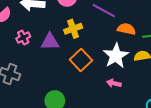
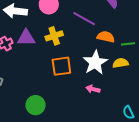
purple triangle: (50, 42) -> (26, 38), moved
orange square: (81, 60) -> (61, 66), turned 35

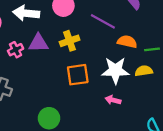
white star: (95, 62) -> (115, 70), turned 30

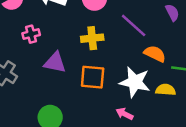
purple triangle: (38, 43) -> (55, 63), moved

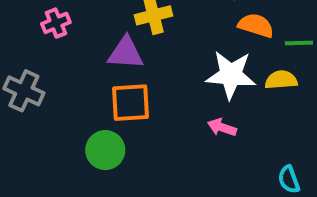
purple triangle: (55, 63) -> (126, 53), moved
orange square: (93, 77) -> (130, 103), moved

